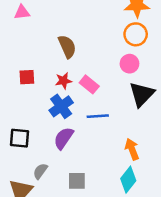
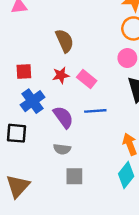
blue cross: (61, 106) -> (33, 101), moved
purple semicircle: (64, 138) -> (63, 117), moved, turned 110
gray semicircle: (40, 171) -> (62, 149), moved, turned -119

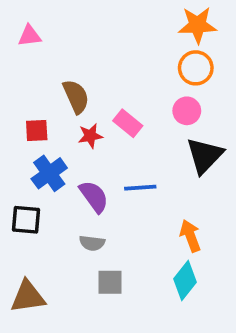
brown semicircle: (65, 41) -> (76, 97), moved
pink rectangle: (87, 79) -> (128, 123), moved
brown triangle: (18, 186) -> (28, 297), turned 40

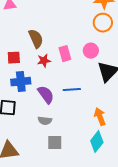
pink circle: (187, 111) -> (91, 51), moved
pink rectangle: (128, 123) -> (65, 54), turned 35
blue cross: (49, 173) -> (21, 82), turned 30

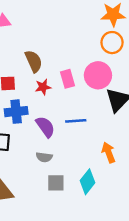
pink circle: (91, 51) -> (98, 75), size x1.5
cyan diamond: (97, 142) -> (87, 182), moved

